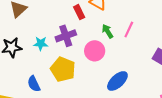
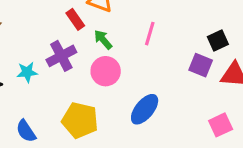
green arrow: (107, 31) -> (103, 40), moved
yellow pentagon: (63, 69) -> (80, 120), moved

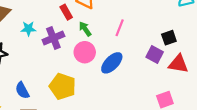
cyan star: (27, 72) -> (28, 29), moved
blue ellipse: (145, 109) -> (112, 63), moved

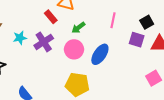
pink line: (120, 28) -> (113, 20), moved
green arrow: (85, 29) -> (78, 28), moved, turned -80
yellow pentagon: (62, 86) -> (77, 84), moved

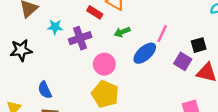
red rectangle: (51, 17) -> (95, 12), turned -32
pink circle: (74, 49) -> (104, 64), moved
blue ellipse: (100, 54) -> (145, 53), moved

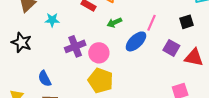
purple cross: (80, 38) -> (75, 46), moved
black square: (199, 45) -> (187, 22), moved
black star: (21, 50) -> (21, 42), turned 30

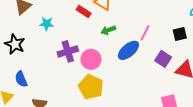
blue semicircle: (45, 79) -> (21, 79), moved

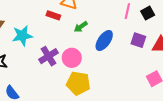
cyan star: (47, 24) -> (22, 36), size x1.5
pink line: (145, 33) -> (127, 11), moved

